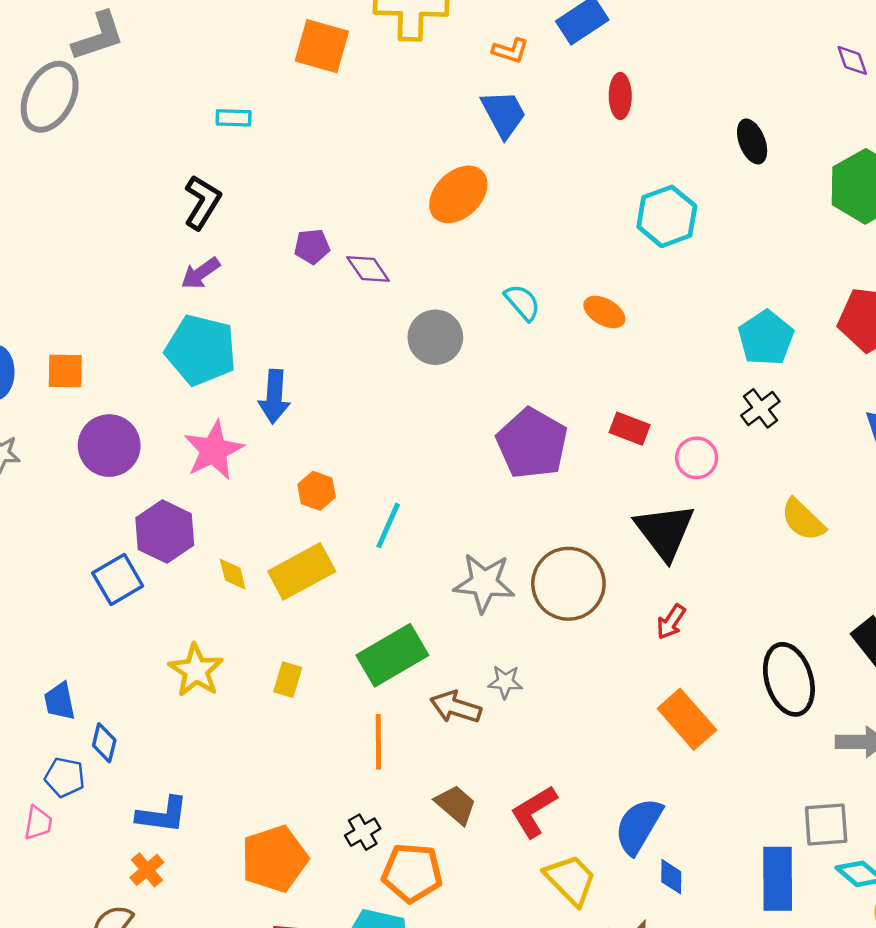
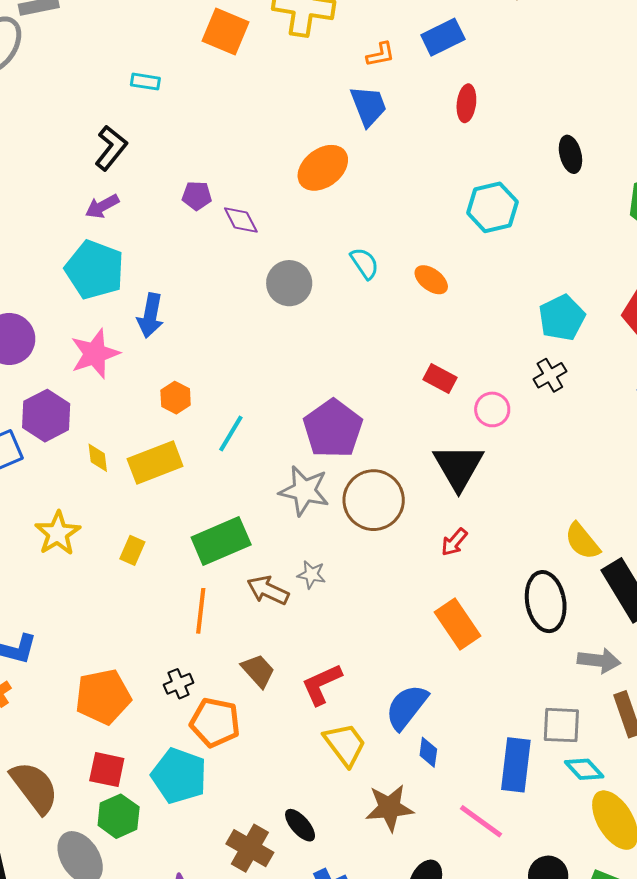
orange L-shape: (510, 51) -> (381, 55), turned -36
purple pentagon: (532, 443) -> (333, 429), moved
yellow semicircle: (803, 520) -> (582, 541), moved

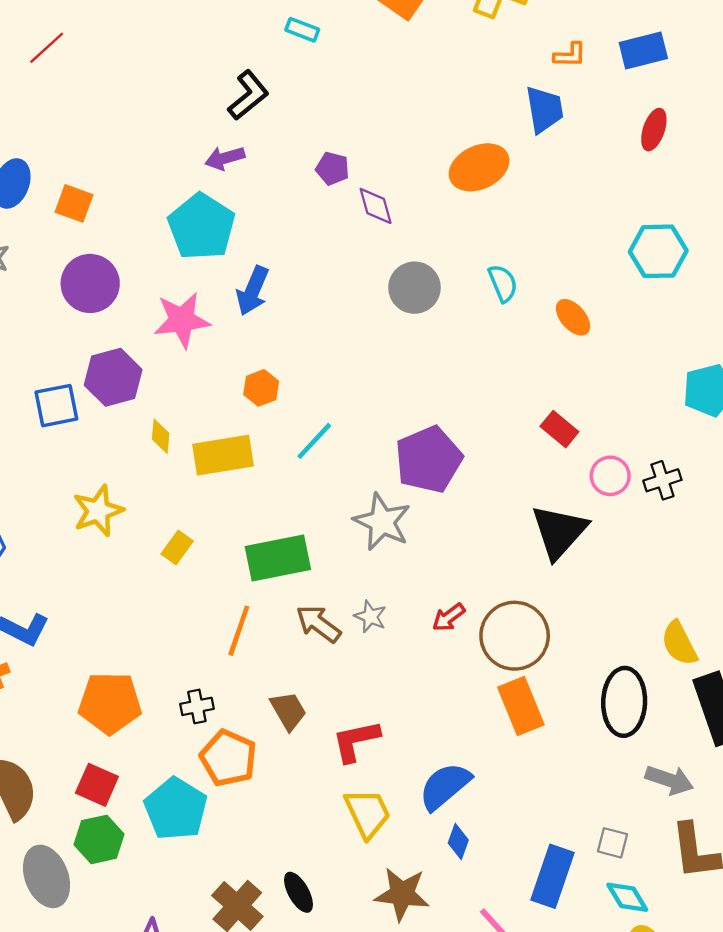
black cross: (550, 375) -> (662, 480), moved
brown circle: (374, 500) -> (515, 636), moved
red arrow: (454, 542) -> (449, 617), moved
gray square: (561, 725) -> (612, 843), size x0.7

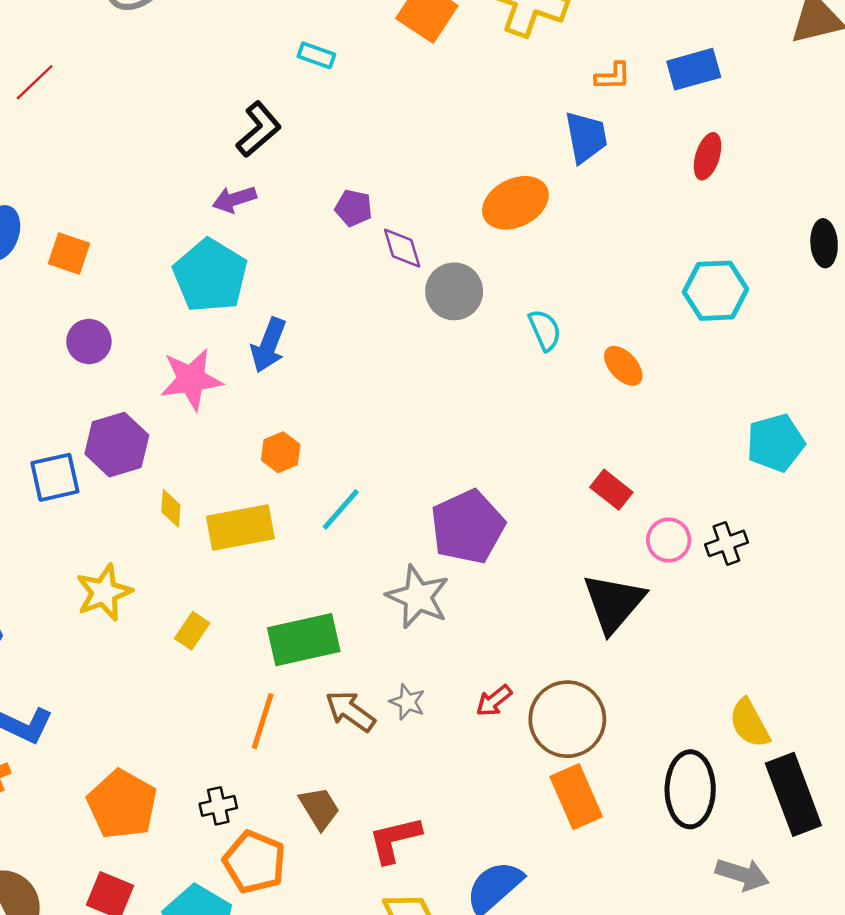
purple circle: (90, 283) -> (89, 341), size x0.7
gray circle: (414, 288) -> (454, 291), moved
orange pentagon: (110, 703) -> (122, 804), turned 30

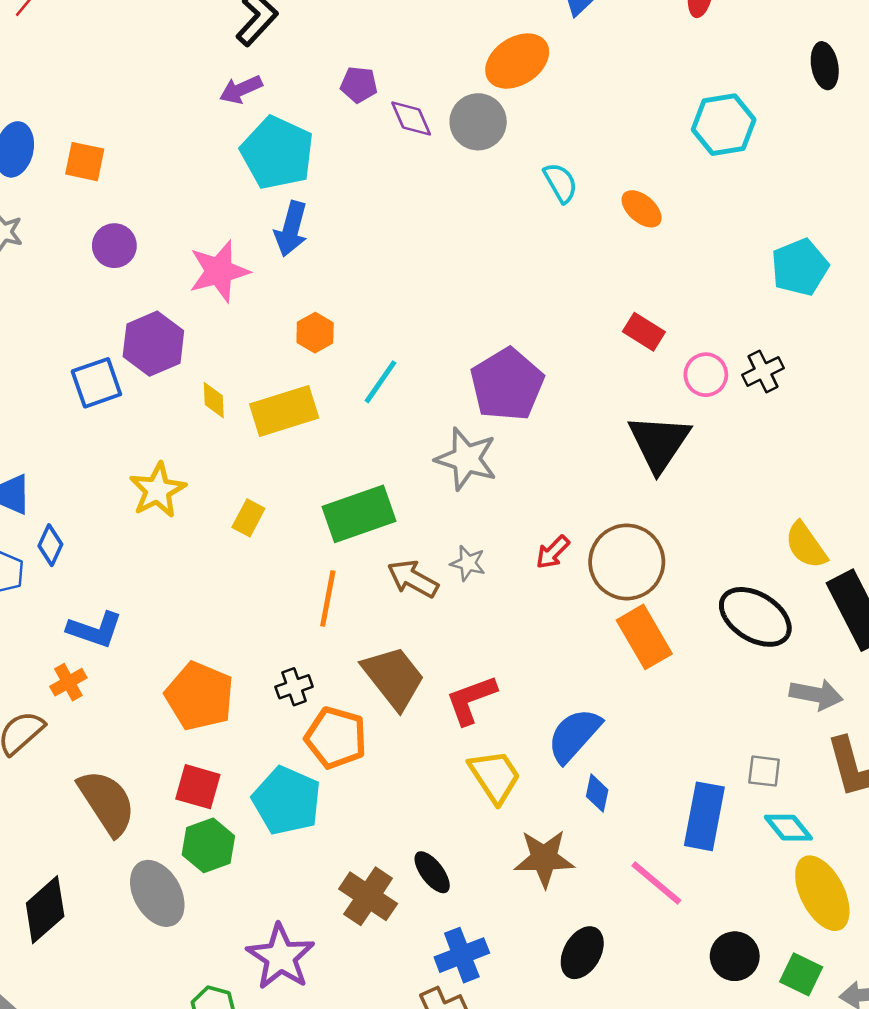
cyan pentagon: (210, 276) -> (277, 153), moved
gray circle: (454, 291) -> (478, 122), moved
black ellipse: (690, 789) -> (755, 617), turned -52
brown trapezoid: (319, 808) -> (394, 677), size x1.5

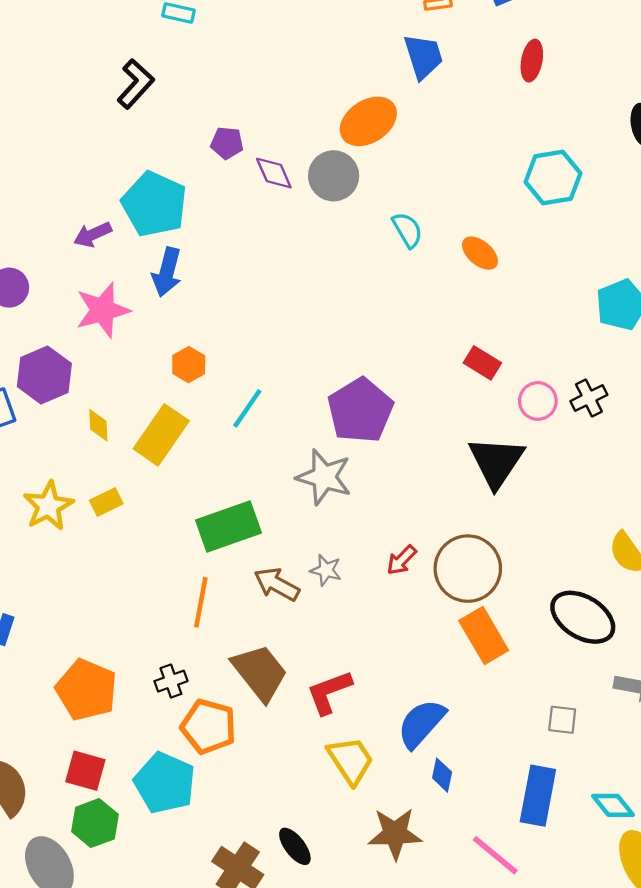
purple arrow: (241, 90) -> (93, 235), moved
yellow rectangle: (284, 411) -> (161, 435), turned -38
yellow rectangle: (248, 518) -> (106, 502), moved, turned 36
gray square: (764, 771) -> (562, 720), moved

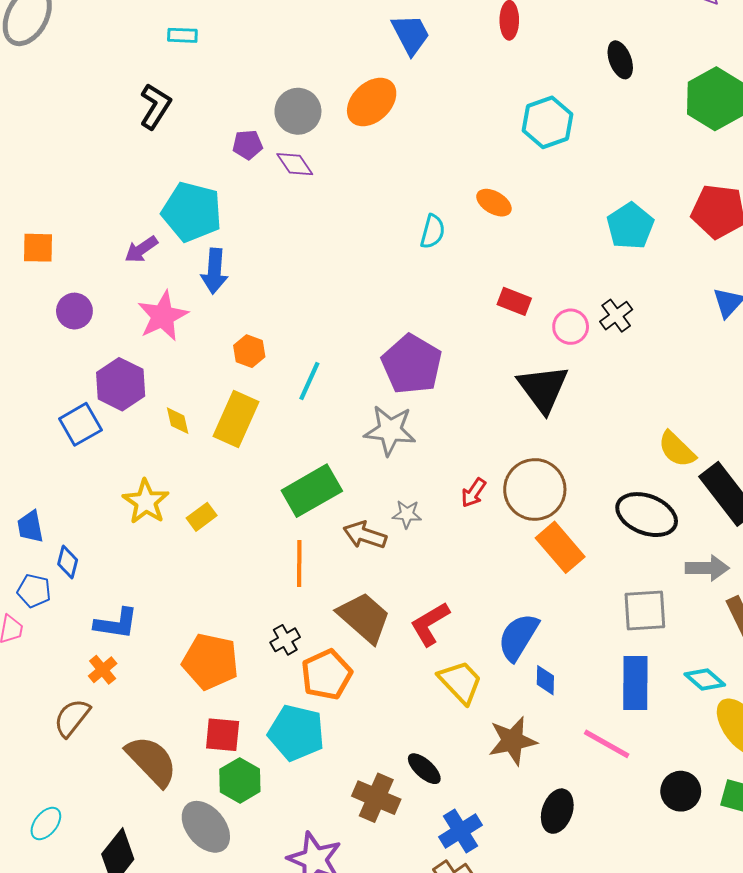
gray circle: (334, 176) -> (298, 111), moved
cyan semicircle: (407, 230) -> (433, 232), moved, turned 56
yellow rectangle: (106, 502) -> (202, 517), moved
gray square: (562, 720) -> (645, 610), size x1.6
orange pentagon: (208, 726) -> (327, 675), turned -30

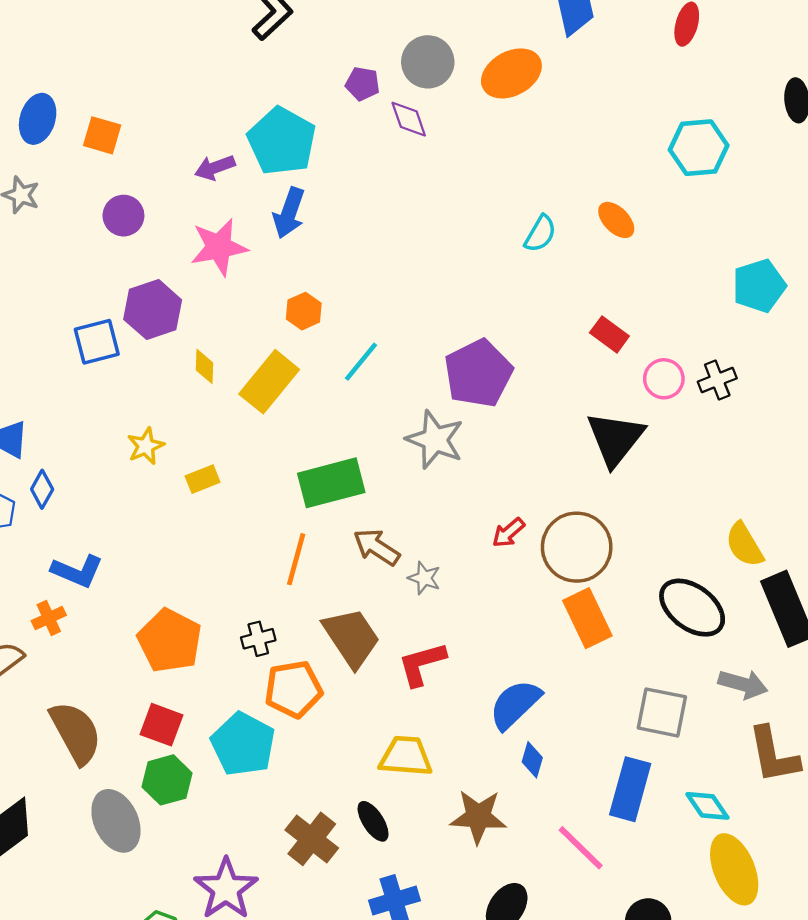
yellow star: (146, 502) -> (146, 446), size x0.7
gray star: (407, 514) -> (424, 578), moved
yellow trapezoid: (460, 682) -> (406, 756), moved, turned -57

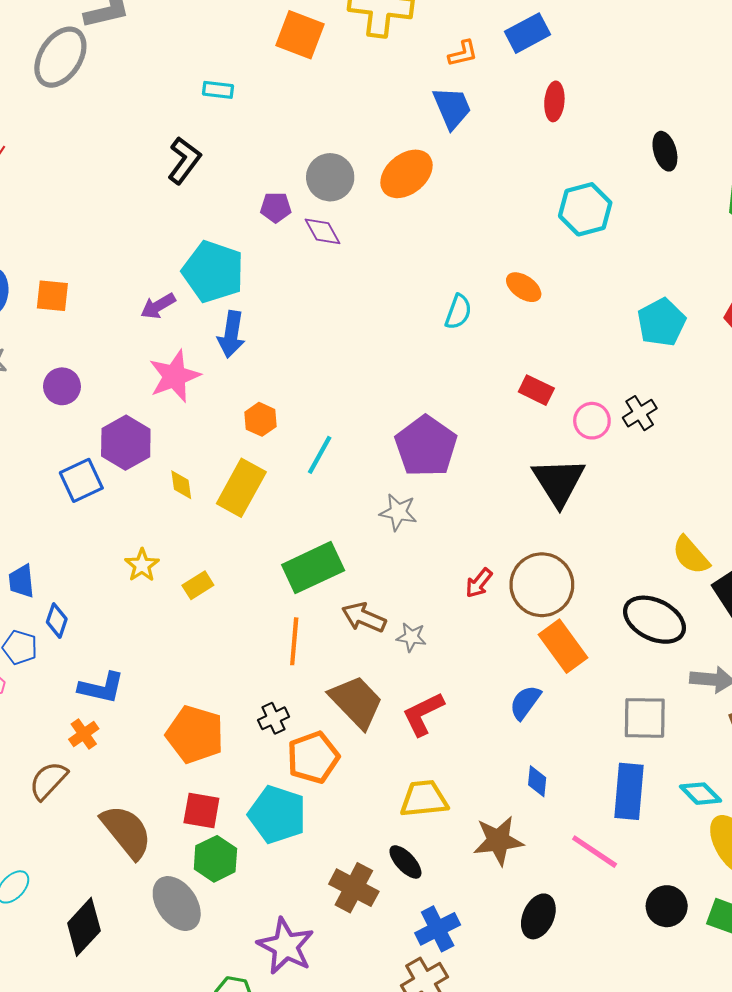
purple circle: (123, 216) -> (62, 386), moved
gray star: (435, 440) -> (398, 512), size x0.7
blue semicircle: (515, 704) -> (525, 702), moved, size x0.7

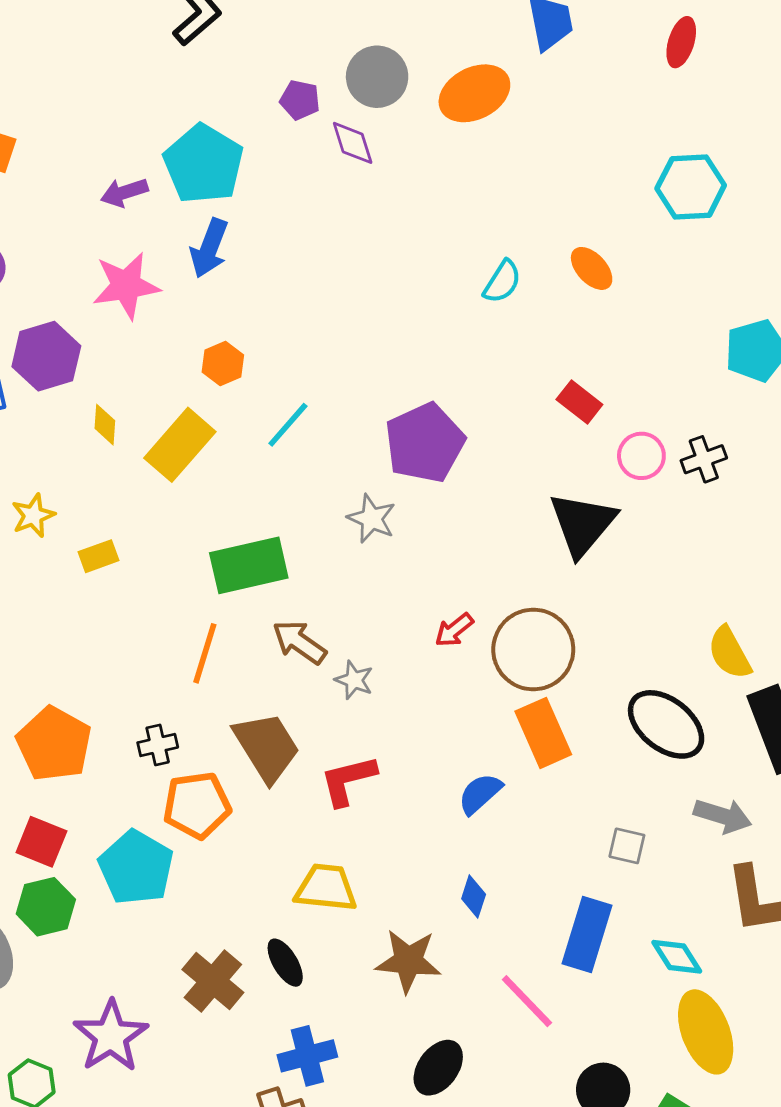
gray square: (645, 718) -> (627, 846), size x0.6

